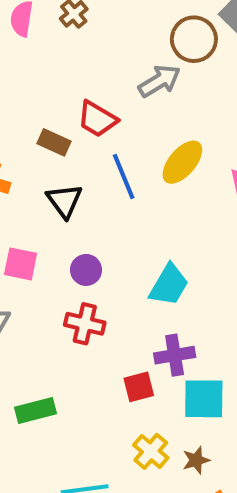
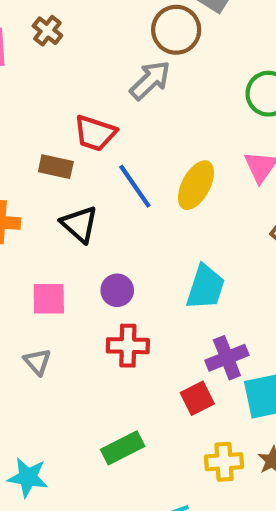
yellow ellipse: (182, 162) -> (196, 185), moved
green rectangle: (36, 410) -> (123, 448), moved
yellow cross: (151, 451) -> (224, 462), turned -32

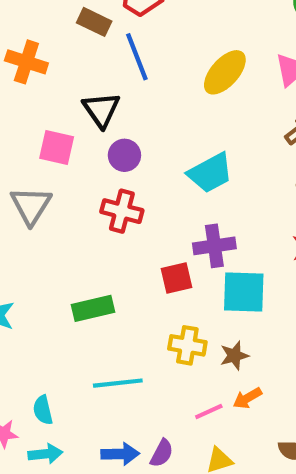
blue line: (135, 186) -> (137, 57), moved
black triangle: (80, 224) -> (101, 110), moved
cyan trapezoid: (205, 287) -> (210, 173), turned 30
gray triangle: (37, 362) -> (31, 206), size x1.5

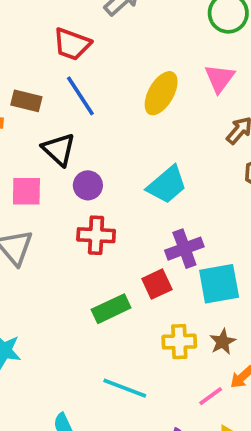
brown rectangle: (94, 22) -> (26, 101), moved
green rectangle: (93, 308) -> (111, 309), moved
cyan line: (118, 383) -> (125, 388), turned 39

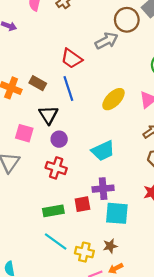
yellow cross: (179, 342) -> (84, 252), moved
cyan line: (125, 388) -> (56, 242), moved

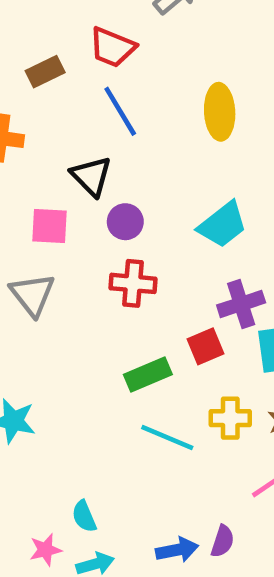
brown rectangle: (38, 83) -> (45, 72), moved, turned -42
yellow ellipse: (113, 99) -> (220, 112), turned -35
yellow cross: (84, 252) -> (230, 418), moved

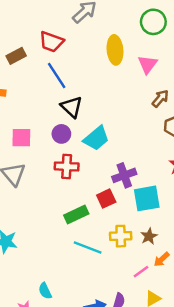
yellow ellipse: (220, 112) -> (115, 50), moved
black triangle: (91, 176) -> (72, 107), moved
cyan trapezoid: (223, 225) -> (96, 138), moved

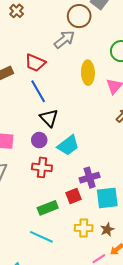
cyan line: (88, 247) -> (41, 237), moved

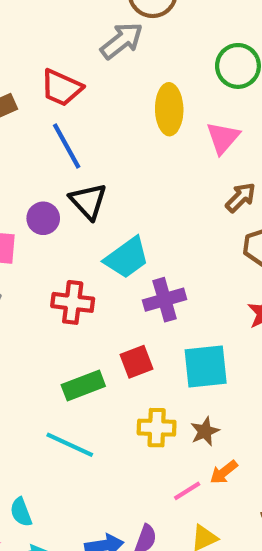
purple circle: (39, 140) -> (43, 218), moved
purple cross: (90, 178) -> (165, 300), moved

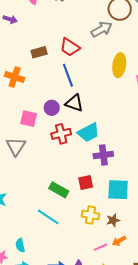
black triangle: (88, 201) -> (74, 103), turned -36
red cross: (73, 302) -> (61, 134), moved, turned -30
green rectangle: (83, 385) -> (59, 190), turned 42

